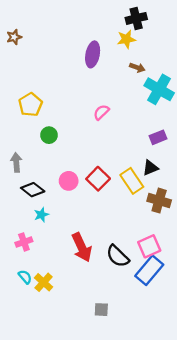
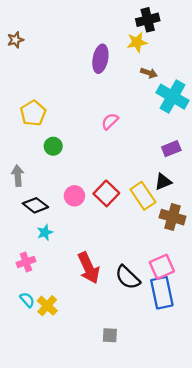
blue rectangle: (149, 270) -> (162, 293), turned -52

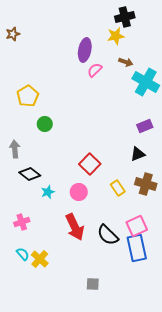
pink semicircle: (110, 121) -> (95, 70), moved
pink circle: (74, 196) -> (79, 192), moved
yellow rectangle: (143, 196) -> (118, 188), moved, size x0.7
cyan star: (45, 232) -> (48, 192), moved

